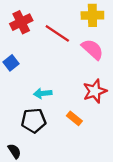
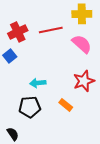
red cross: (21, 22) -> (18, 32), moved
red line: (57, 33) -> (51, 30), turned -45

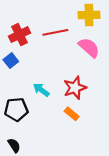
red star: (84, 81) -> (75, 88), moved
cyan arrow: (38, 83) -> (41, 90), turned 42
black pentagon: (30, 107) -> (16, 109), moved

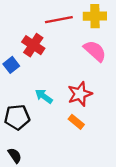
red line: (55, 32) -> (59, 20), moved
red cross: (20, 35) -> (33, 45), moved, turned -30

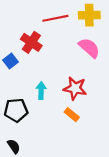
red star: (80, 94) -> (75, 88), turned 30
cyan arrow: (44, 96) -> (41, 91), turned 56

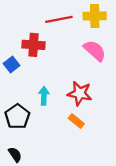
red cross: (31, 42) -> (33, 45), turned -30
black pentagon: (16, 110) -> (17, 116), turned -30

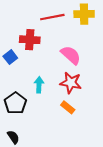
pink semicircle: (95, 51) -> (71, 55), moved

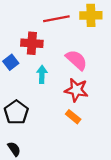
cyan arrow: (39, 85) -> (42, 74), moved

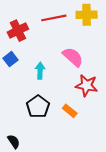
red cross: (32, 43) -> (18, 31), moved, turned -30
red star: (76, 90) -> (87, 85), moved
black pentagon: (16, 112) -> (38, 107), moved

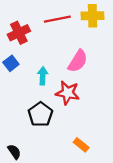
pink semicircle: (73, 57) -> (78, 61), turned 80
red star: (87, 85) -> (68, 93), moved
orange rectangle: (70, 111) -> (81, 145), moved

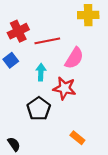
red line: (57, 19) -> (47, 41), moved

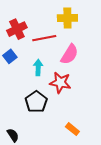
yellow cross: (88, 15) -> (67, 18), moved

